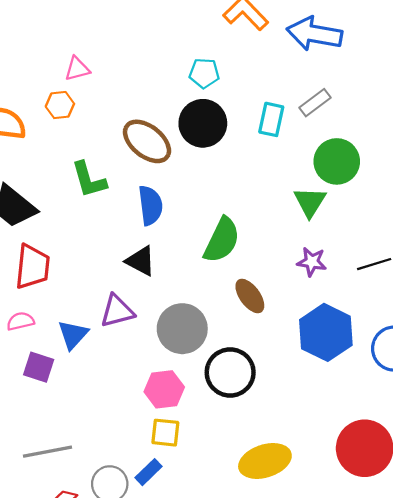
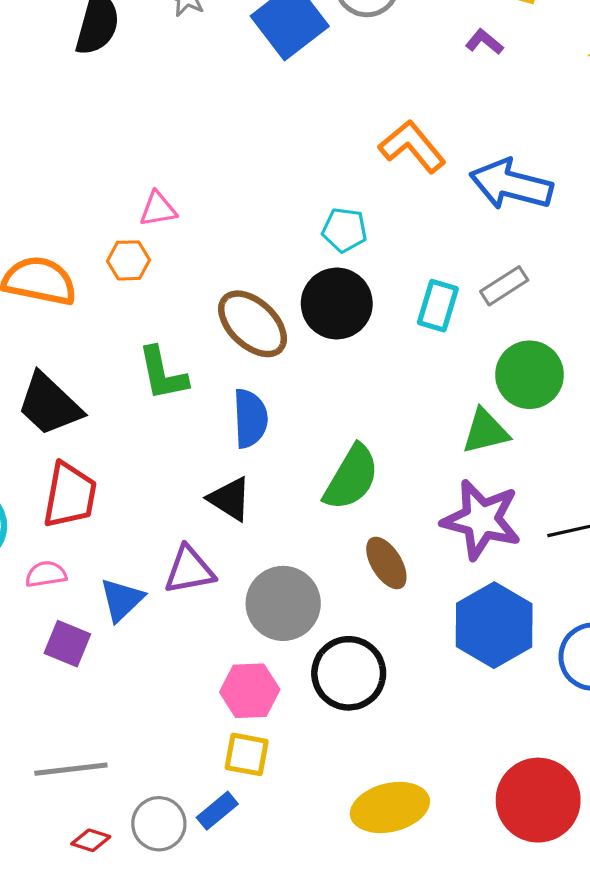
green triangle: (310, 202) -> (485, 431), turned 40
purple star: (312, 262) -> (481, 520), size x1.8

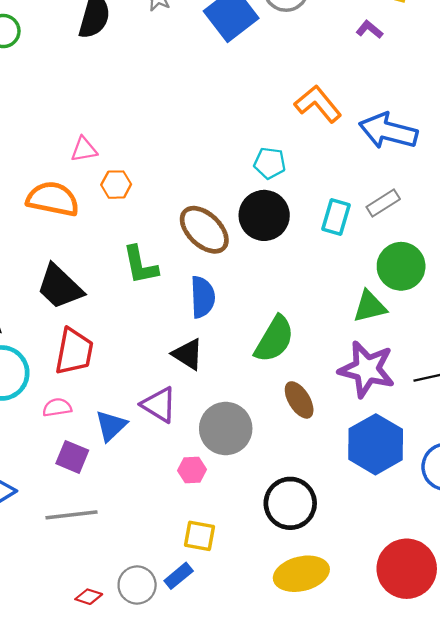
pink triangle: (158, 209) -> (84, 149), moved
purple triangle: (189, 570) -> (159, 405), turned 42
black circle: (349, 673) -> (290, 503), moved
pink hexagon: (250, 691) -> (192, 470), moved, size x0.7
gray line: (71, 769) -> (71, 515), moved

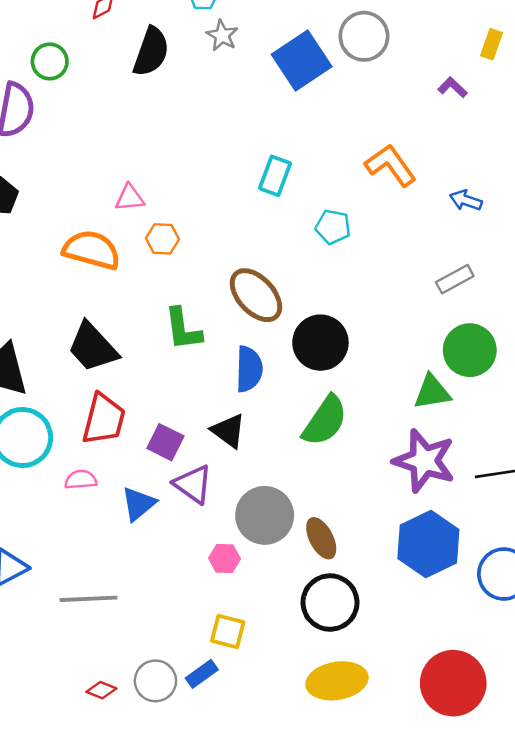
blue arrow: (388, 131) -> (466, 200), size x0.5
black circle: (264, 215) -> (320, 343), moved
cyan rectangle: (336, 217) -> (275, 176), moved
brown ellipse: (299, 400) -> (321, 538), moved
purple square: (72, 457) -> (165, 442), moved

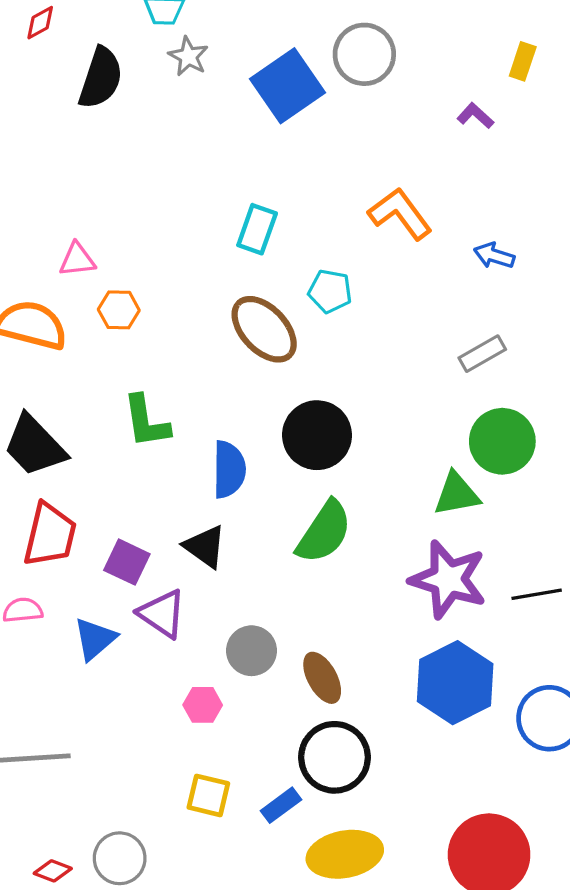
brown ellipse: (256, 295) -> (264, 329), moved
gray circle: (265, 515) -> (252, 651), size x0.7
blue rectangle: (202, 674) -> (281, 805), moved

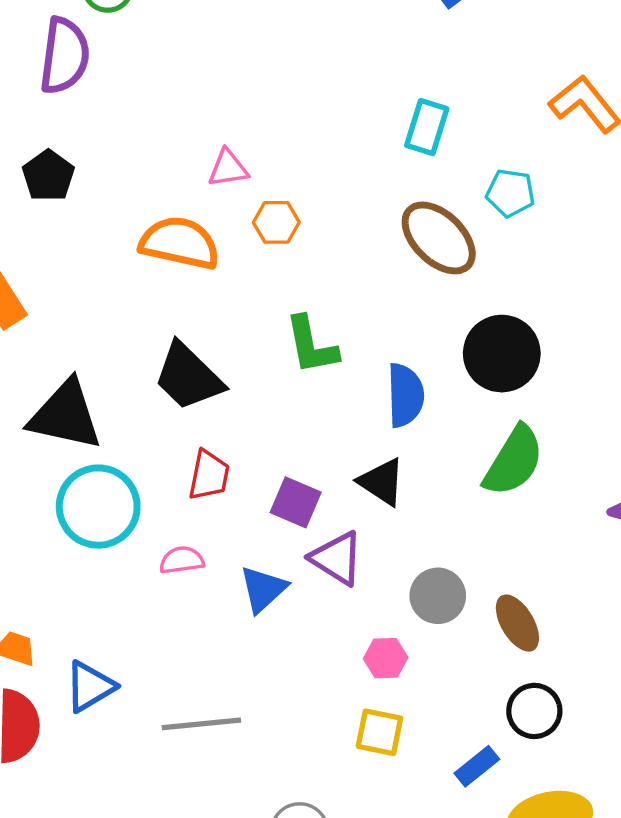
red trapezoid: (50, 535) -> (209, 475), size x0.7
black circle: (334, 757) -> (534, 711), size x0.7
yellow square: (208, 795) -> (379, 732), moved

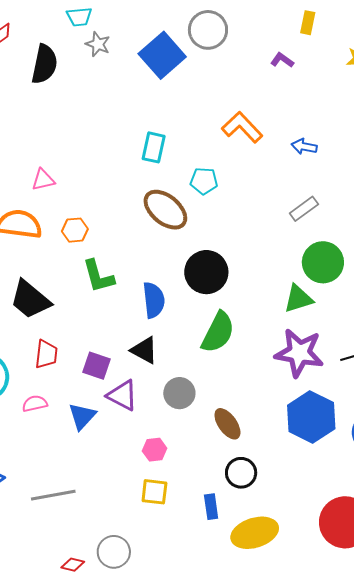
orange hexagon: (276, 222) -> (75, 230), moved
gray circle: (438, 596) -> (179, 393), moved
blue rectangle: (477, 766) -> (211, 507), turned -55

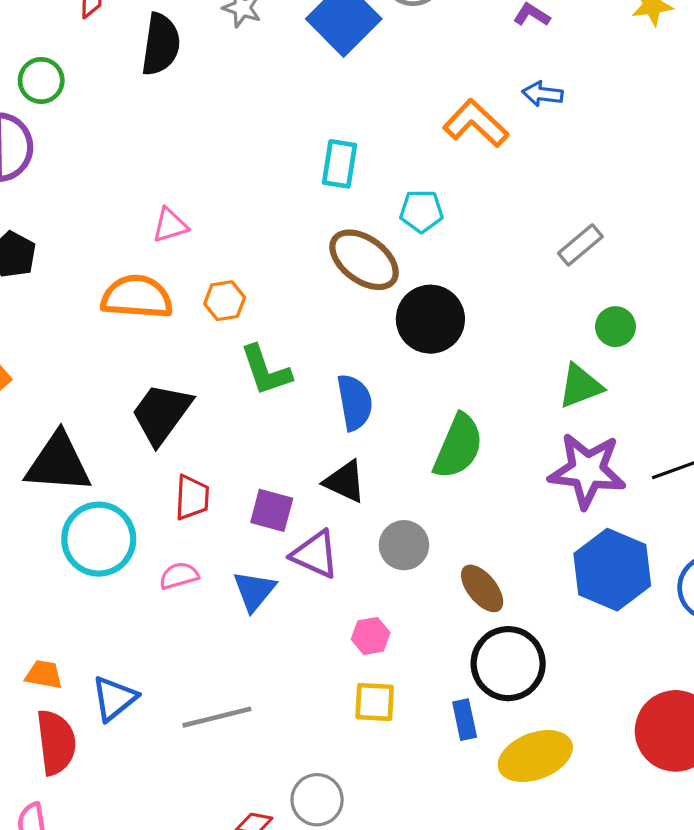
blue arrow: (304, 147) -> (543, 94), moved
green circle: (323, 262) -> (615, 327), size x0.6
black circle: (206, 272) -> (430, 319), moved
black trapezoid: (30, 299) -> (161, 414), turned 90
black circle: (241, 473) -> (508, 664), size x1.5

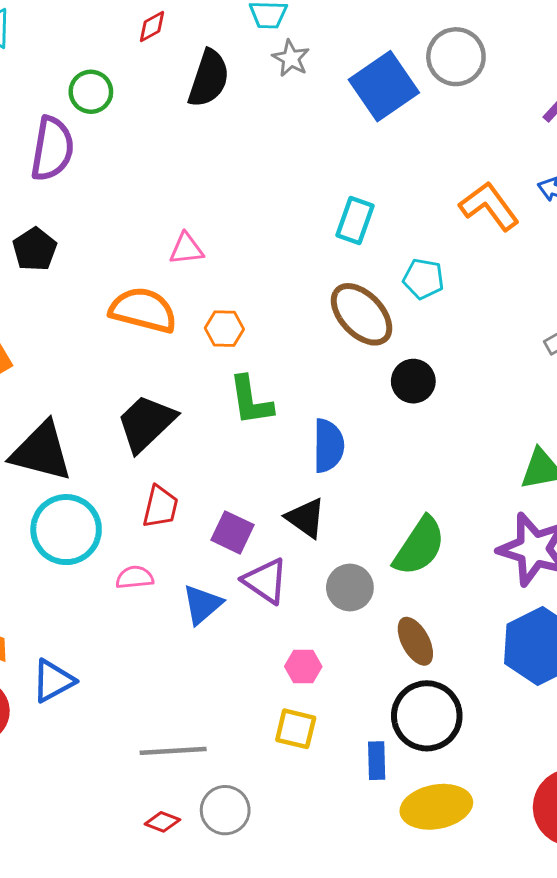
black circle: (430, 319) -> (413, 381), size x0.7
green semicircle: (458, 446) -> (419, 546), moved
gray line: (217, 717) -> (173, 751), moved

